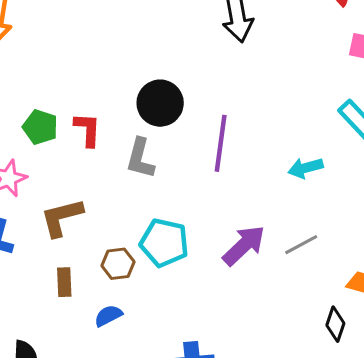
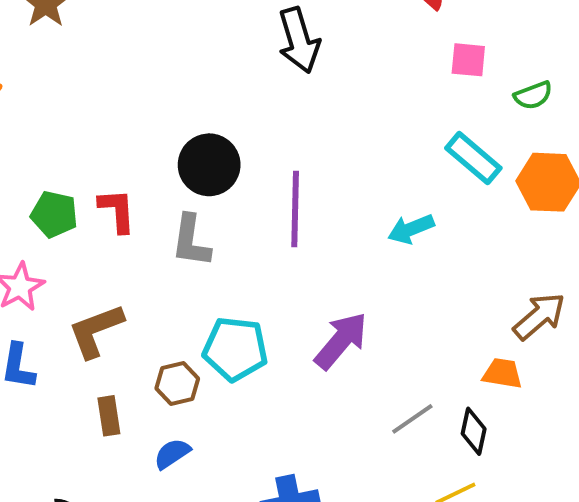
gray line: (301, 245) -> (412, 419), moved

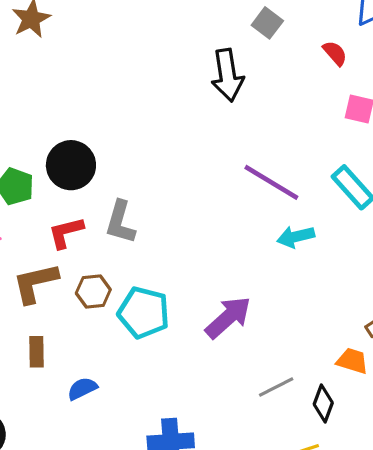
black circle: (209, 165) -> (71, 165), moved
purple line: (295, 209) -> (271, 182), moved, turned -68
red L-shape: (117, 211) -> (66, 232), moved, turned -108
brown hexagon: (177, 384) -> (93, 291), moved

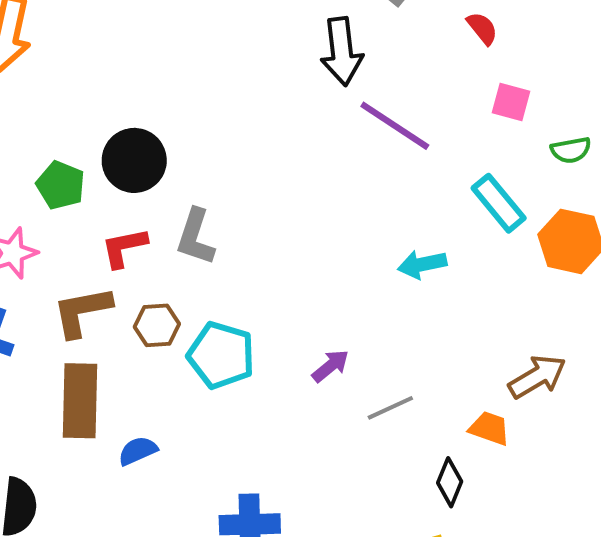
purple line: (271, 182) -> (395, 126), moved
purple arrow: (228, 317) -> (331, 366), size x0.6
brown rectangle: (36, 352) -> (80, 401), size x1.8
gray line: (276, 387) -> (390, 408), moved

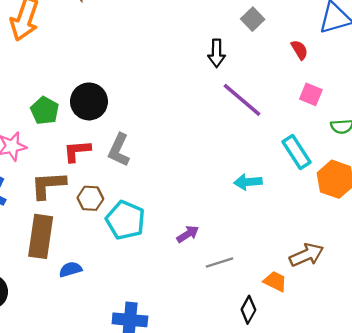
black arrow: (342, 51) -> (217, 53), size x0.7

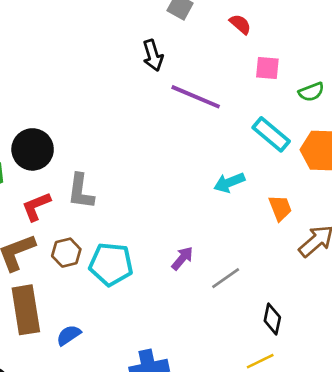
orange trapezoid: (275, 281) -> (280, 208), moved, turned 60

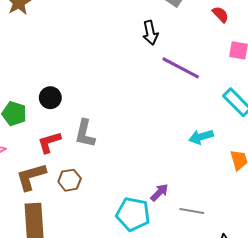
black circle: (33, 149) -> (50, 98), size x0.7
cyan pentagon: (111, 264) -> (133, 214), moved
gray line: (226, 278) -> (192, 211), turned 40

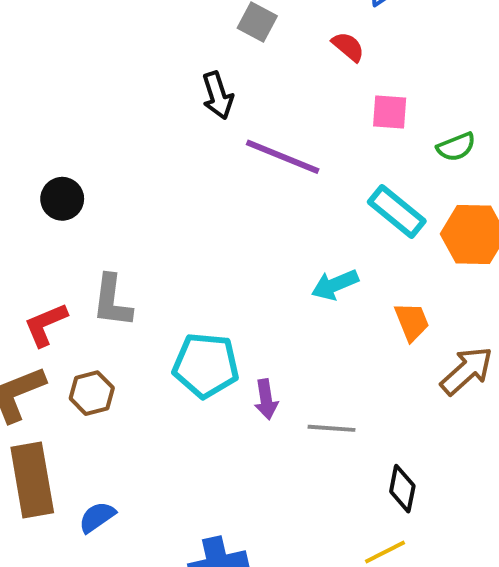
black circle: (50, 98) -> (62, 199), moved
purple arrow: (159, 193) -> (266, 399), turned 132
cyan pentagon: (133, 214) -> (206, 365), moved

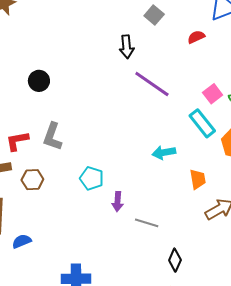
red semicircle: (348, 47) -> (196, 37), turned -78
pink square: (390, 112) -> (213, 94), moved, turned 36
cyan pentagon: (206, 365) -> (92, 178), size x0.7

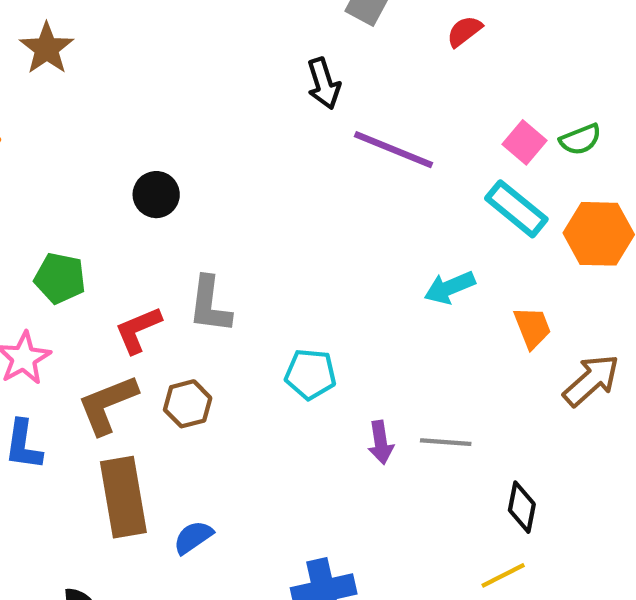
purple arrow: (118, 202) -> (381, 442), moved

